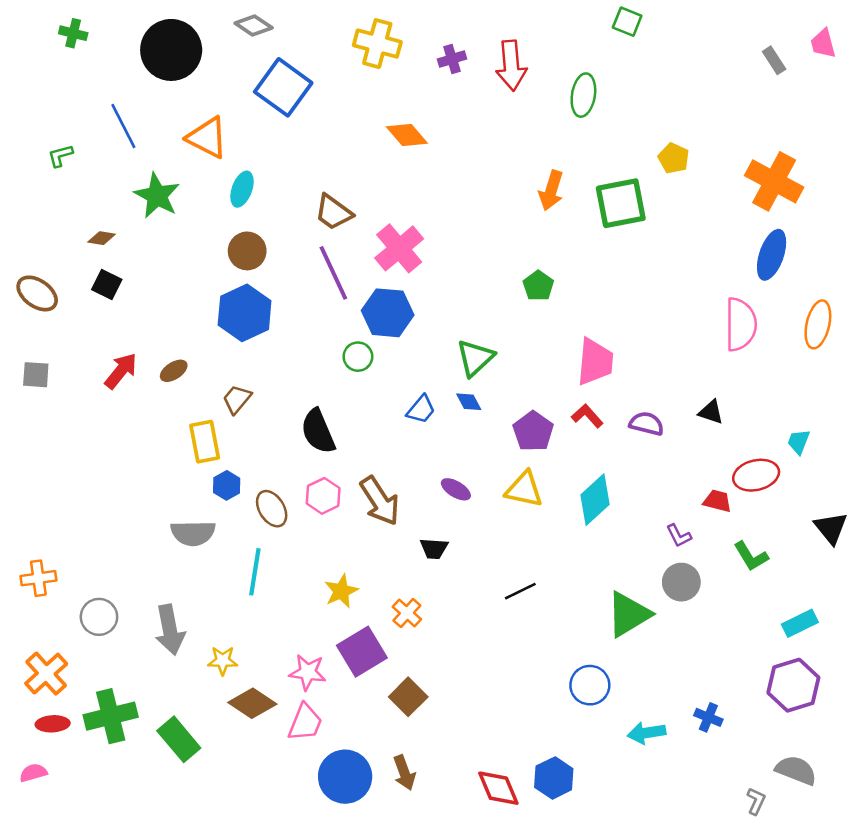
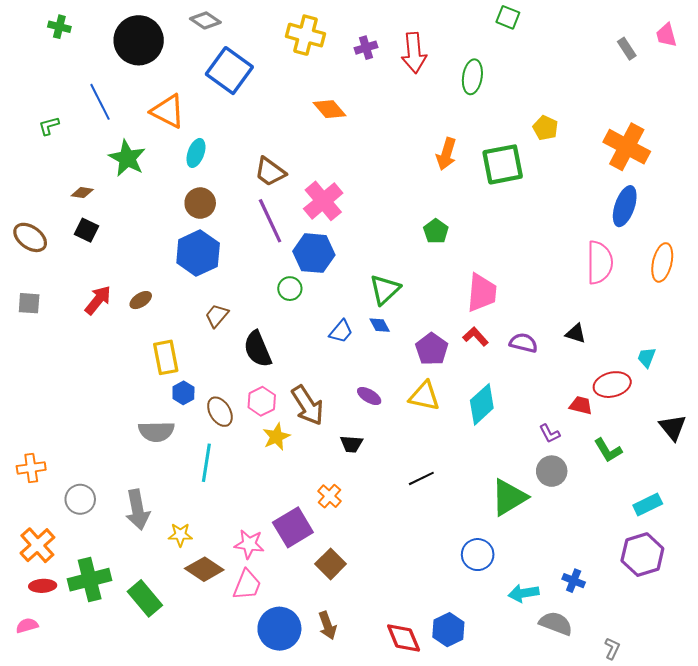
brown trapezoid: (237, 399) -> (217, 316), moved
yellow star: (341, 591) -> (276, 437), moved
gray semicircle: (796, 770) -> (556, 623), moved

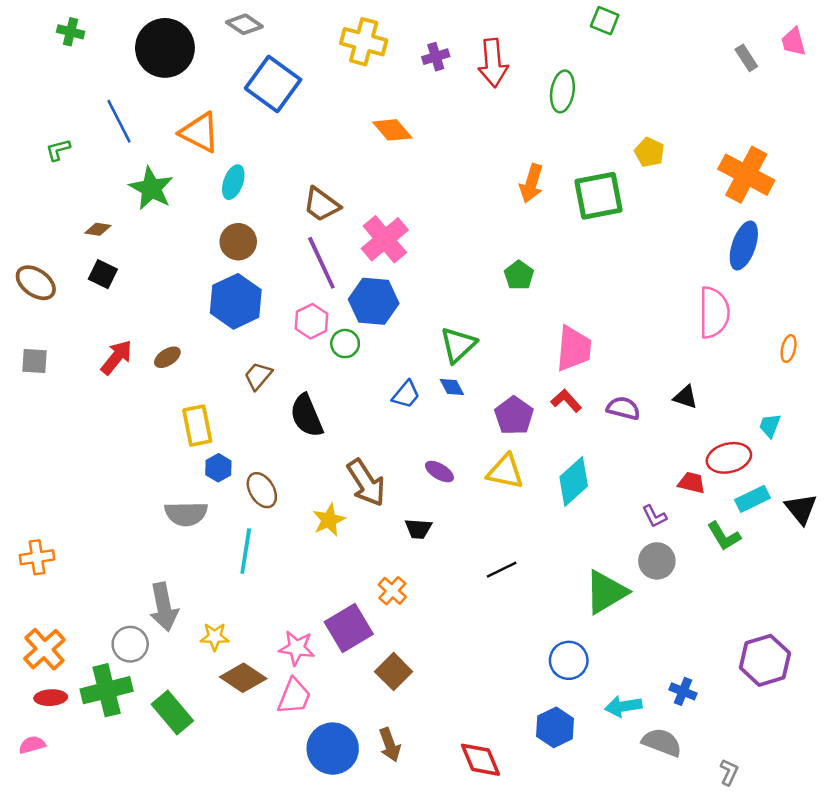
orange ellipse: (662, 262) -> (789, 349), moved, size x0.6
pink hexagon: (262, 401) -> (312, 321), moved
gray circle: (80, 499) -> (130, 644), moved
cyan rectangle: (648, 504) -> (753, 499), moved
blue hexagon: (448, 630) -> (555, 727), moved

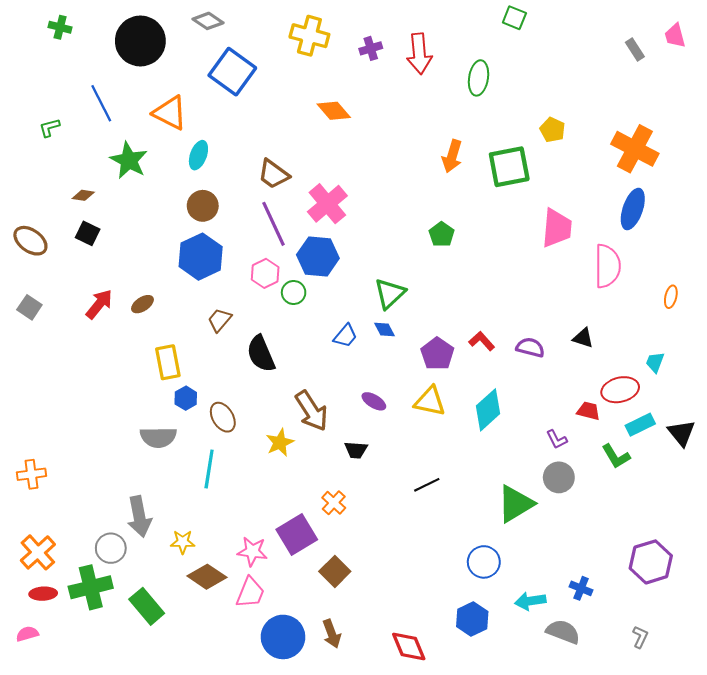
pink trapezoid: (574, 349) -> (557, 228), moved
gray square: (35, 361) -> (29, 307), turned 30
gray L-shape: (729, 772) -> (640, 637), moved

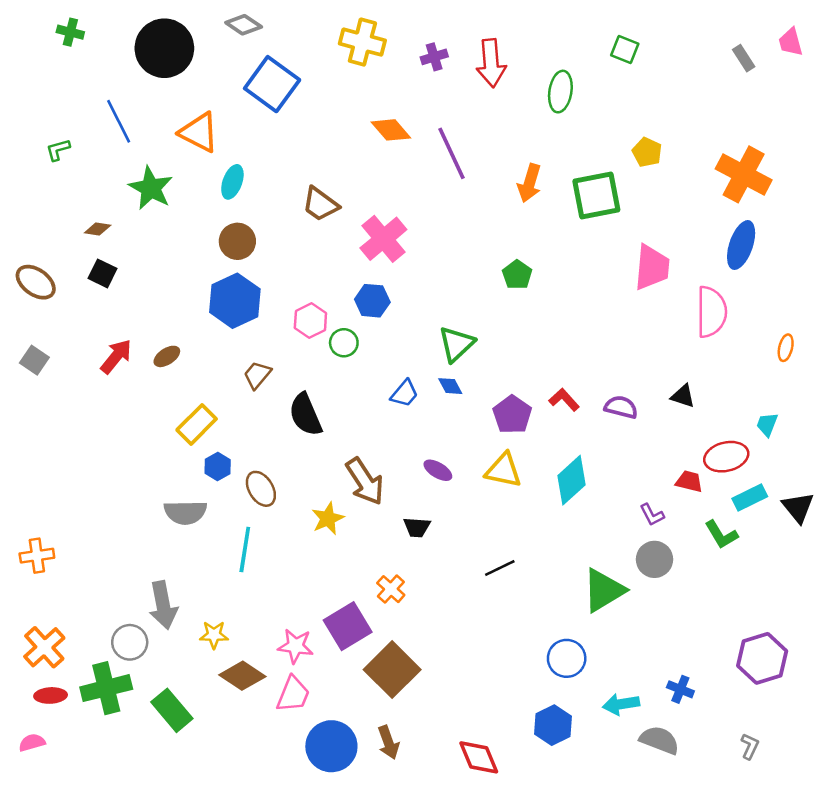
green square: (514, 18) -> (625, 49), moved
purple line: (274, 224) -> (451, 153), moved
blue hexagon: (318, 257) -> (372, 301), size x0.7
yellow rectangle: (168, 362) -> (197, 424), turned 56
brown square: (335, 571) -> (392, 670), size x1.5

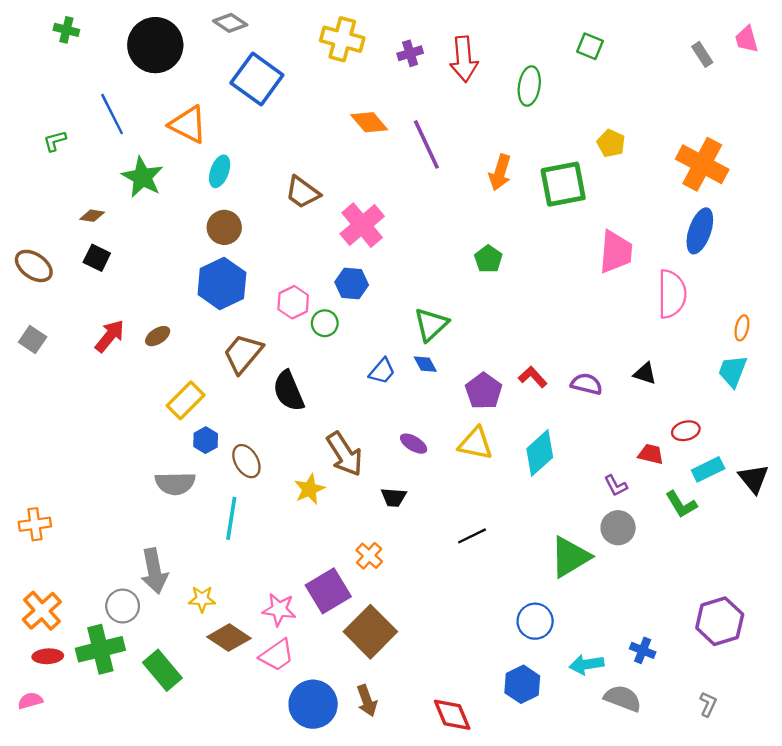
brown trapezoid: (257, 375) -> (243, 354), size x1.5
cyan trapezoid: (767, 424) -> (733, 371), moved, size x1.4
red ellipse: (726, 457) -> (686, 431), size x0.7
pink trapezoid: (293, 694) -> (277, 655), turned 33

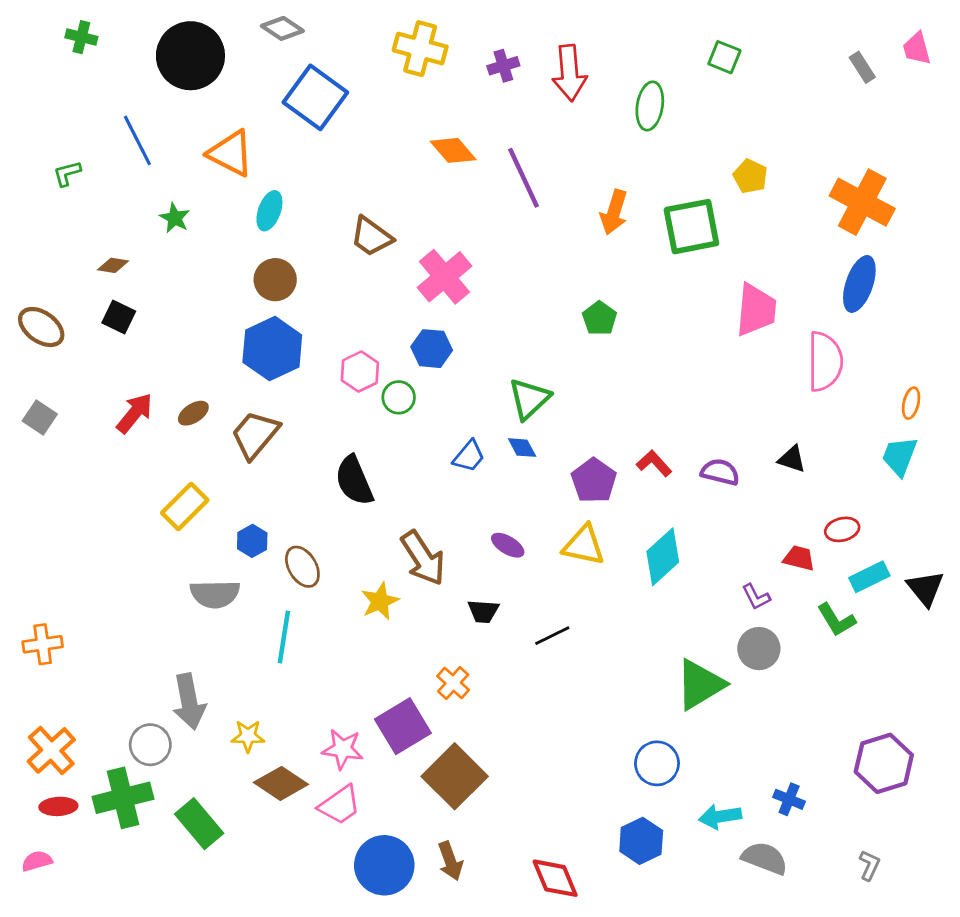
green star: (142, 177) -> (175, 218), size x0.6
brown trapezoid: (243, 354) -> (255, 435), moved
yellow rectangle: (186, 400) -> (185, 506), moved
black line: (472, 536) -> (552, 636), moved

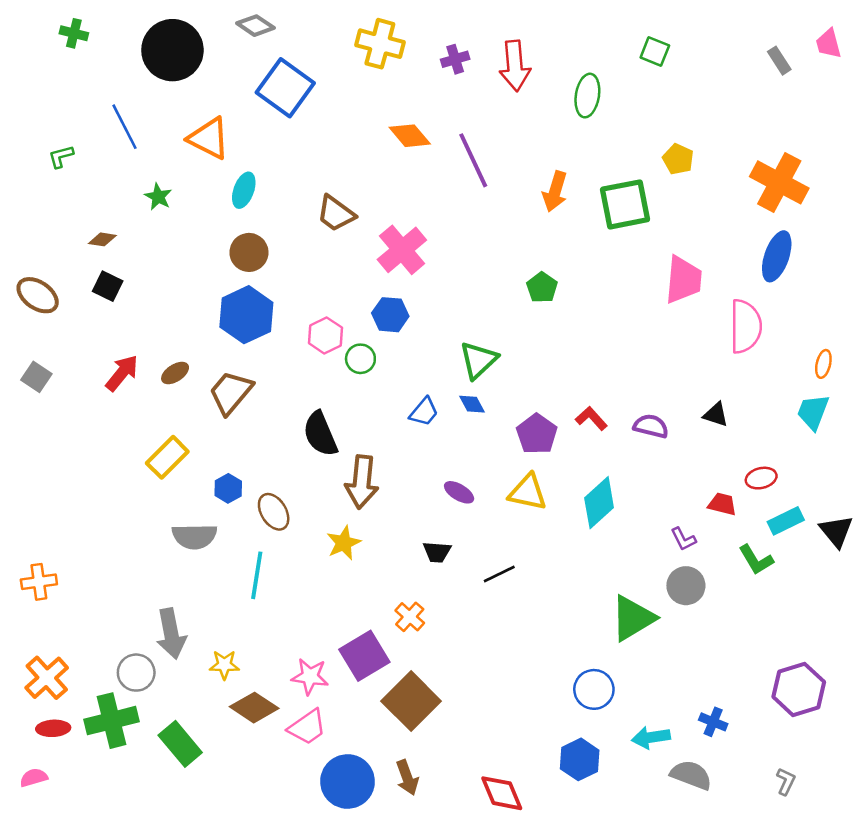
brown arrow: (423, 558) -> (362, 482), moved, turned 39

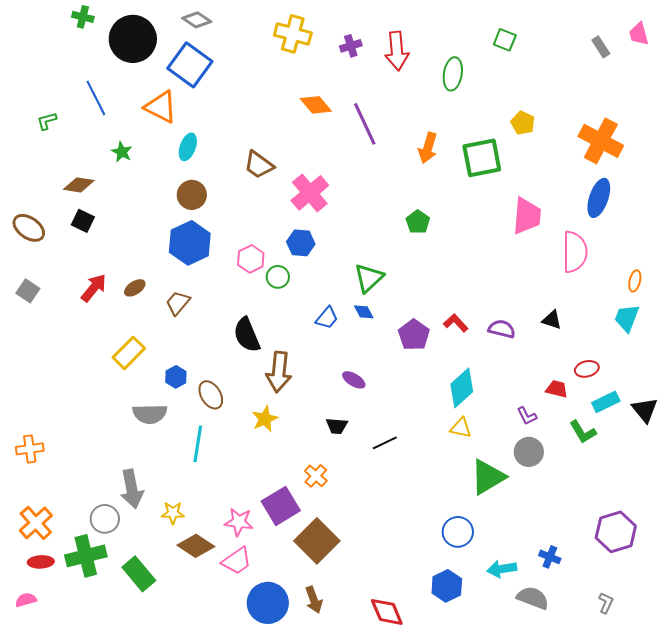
green cross: (74, 33) -> (83, 17), moved
blue square: (285, 88) -> (190, 65), moved
brown diamond: (102, 239) -> (79, 185), size x1.4
brown trapezoid: (231, 392) -> (178, 303), size x0.7
yellow triangle: (528, 492) -> (461, 428), moved, size x0.7

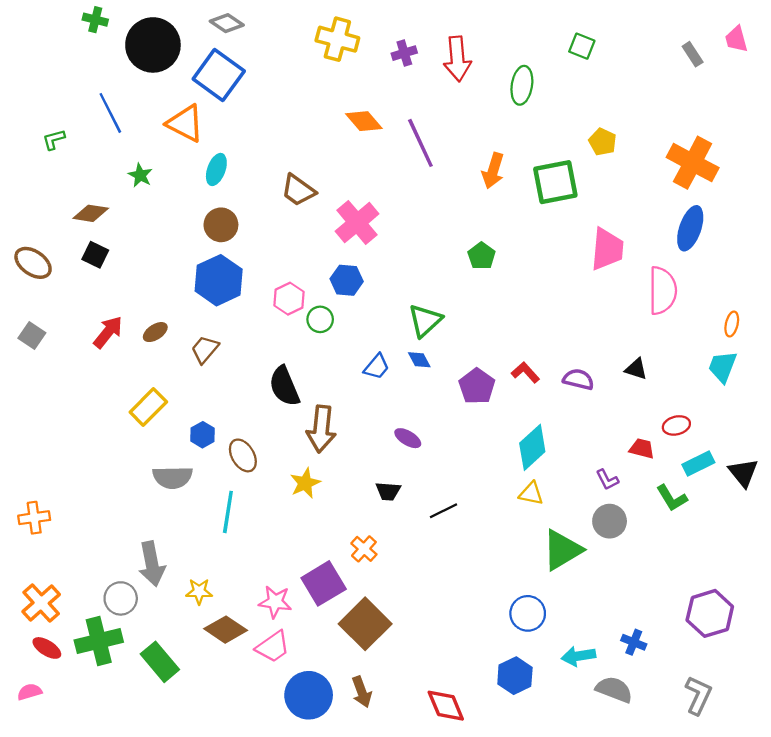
red ellipse: (41, 562) -> (47, 648), turned 35
gray L-shape: (606, 603) -> (698, 695), size x1.6

